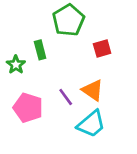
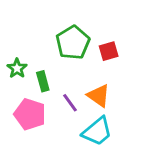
green pentagon: (68, 20) -> (73, 43), moved
green rectangle: (40, 50) -> (43, 81), moved

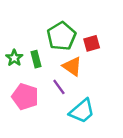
green rectangle: (43, 81) -> (36, 59), moved
orange triangle: (99, 96) -> (72, 66), moved

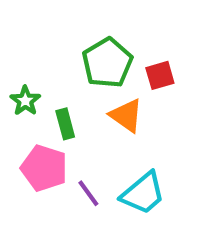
green rectangle: (36, 59) -> (65, 124), moved
purple line: (59, 87) -> (88, 193), moved

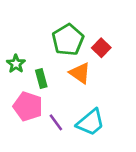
red square: (160, 75) -> (101, 48), turned -30

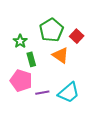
green star: (16, 64) -> (20, 41), moved
purple line: (56, 122) -> (42, 93), turned -64

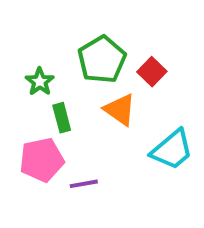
pink pentagon: (21, 81) -> (42, 160), turned -30
cyan trapezoid: (69, 93) -> (172, 150), moved

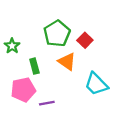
green star: (40, 82) -> (12, 46), moved
cyan trapezoid: (172, 150) -> (96, 84), turned 85

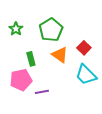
red square: (85, 40) -> (84, 48), moved
green star: (12, 46) -> (16, 29), moved

